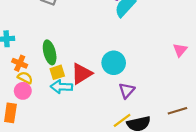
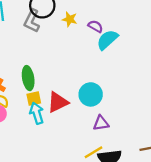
cyan arrow: (62, 87) -> (37, 113), turned 65
purple triangle: (127, 91) -> (101, 123), turned 35

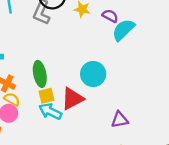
cyan circle: (91, 94) -> (93, 74), moved
cyan arrow: (37, 113) -> (50, 111), turned -45

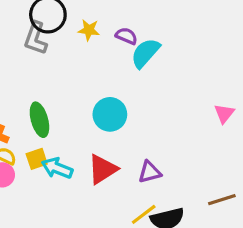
yellow square: (47, 96) -> (37, 159), moved
red triangle: (72, 99) -> (103, 169), moved

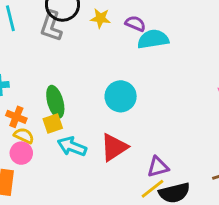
cyan semicircle: (145, 53) -> (153, 39), turned 40
yellow square: (37, 159) -> (53, 124), moved
purple triangle: (150, 172) -> (158, 167), moved

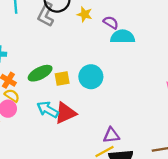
green ellipse: (55, 102) -> (40, 73), turned 70
yellow square: (53, 124) -> (62, 78), moved
red triangle: (114, 147) -> (65, 113), moved

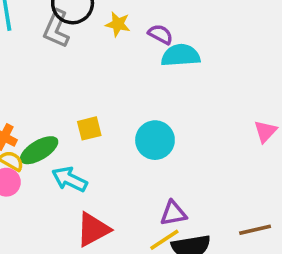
green ellipse: (40, 73) -> (39, 150), moved
cyan circle: (91, 77) -> (155, 140), moved
red triangle: (65, 113) -> (93, 229), moved

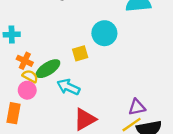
cyan circle: (155, 140) -> (104, 33), moved

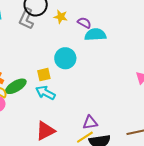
cyan arrow: (68, 87) -> (45, 93), moved

